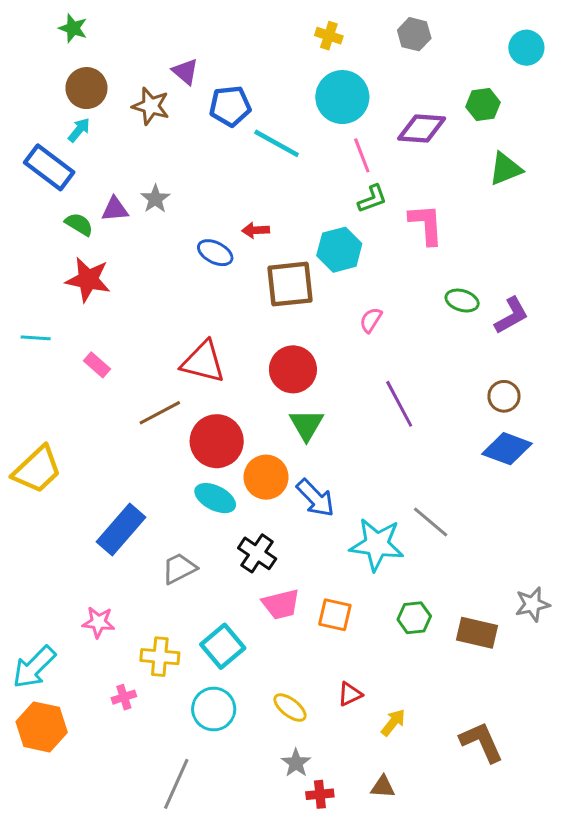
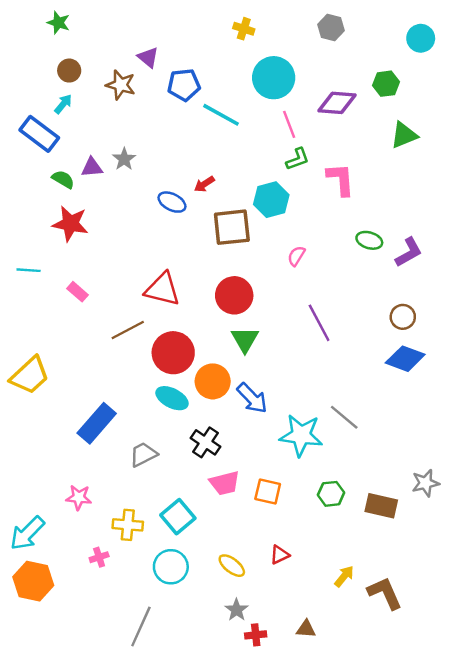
yellow cross: (329, 36) -> (244, 29), moved
brown circle: (86, 88) -> (69, 71), size x0.7
red arrow: (256, 230) -> (204, 184), turned -30
yellow arrow: (393, 722) -> (344, 576), moved

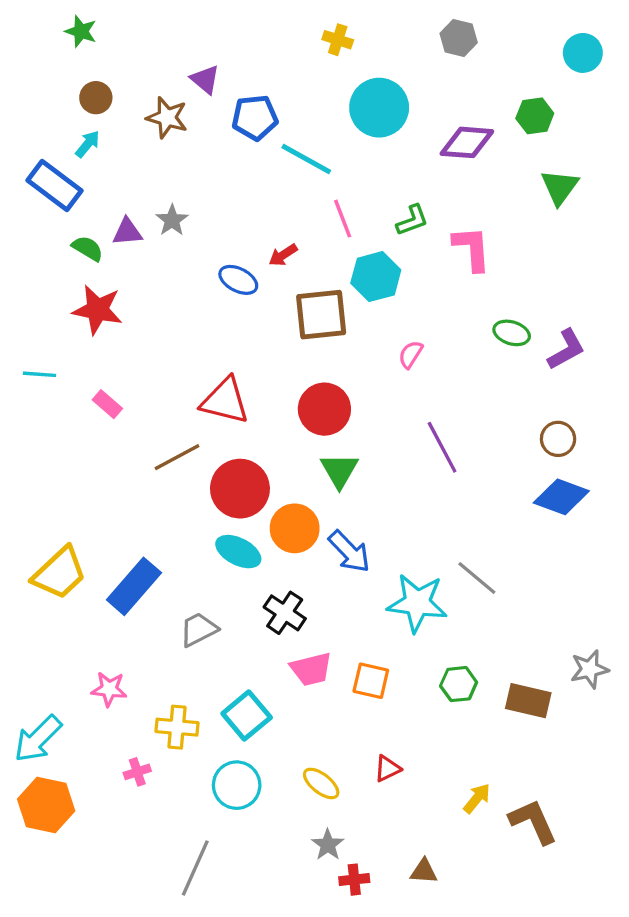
pink line: (289, 124) -> (343, 219), moved
green triangle: (404, 135) -> (560, 187), turned -32
yellow trapezoid: (30, 375) -> (59, 573), moved

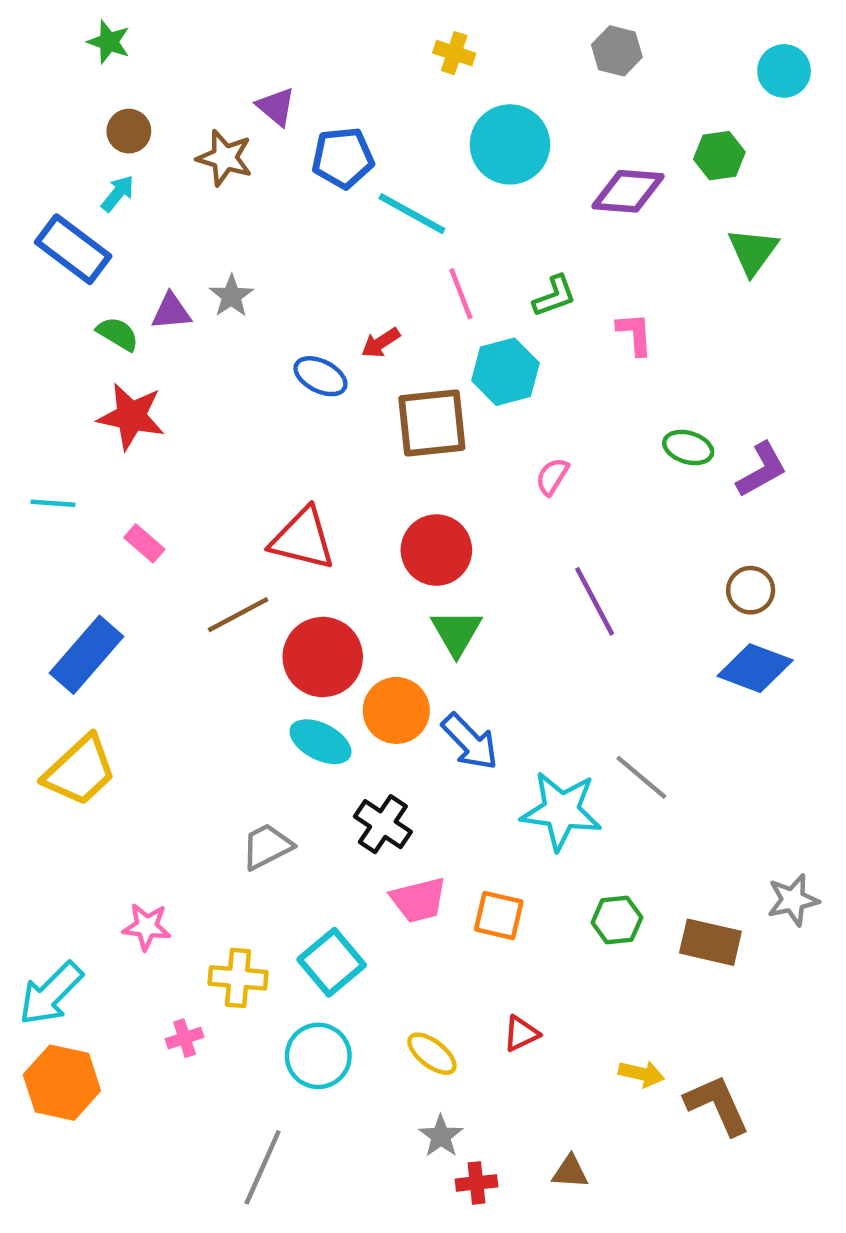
pink L-shape: (472, 248) -> (635, 334), size x0.7
blue rectangle: (134, 586) -> (86, 655), moved
yellow arrow: (477, 798) -> (641, 1074), turned 64

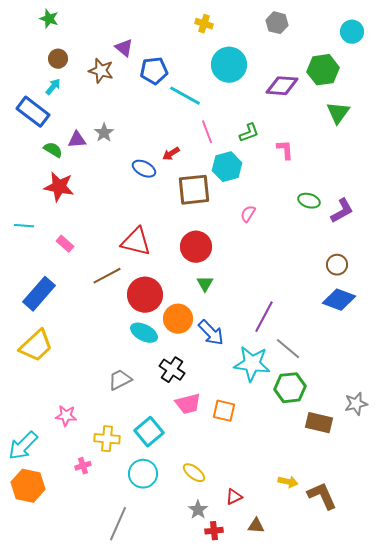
green hexagon: (719, 156) -> (323, 70), size x1.4
purple line: (595, 601) -> (264, 317), moved, turned 56
green triangle: (456, 632) -> (205, 284), size x0.7
green hexagon: (617, 920) -> (290, 388), moved, size x1.4
red triangle: (521, 1034) -> (234, 497), moved

